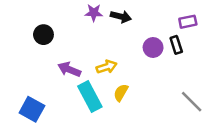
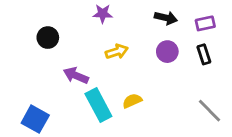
black arrow: (121, 17) -> (166, 18), moved
black rectangle: (176, 45) -> (204, 54), moved
yellow arrow: (107, 67) -> (117, 52), moved
yellow semicircle: (121, 93) -> (132, 101), turned 36

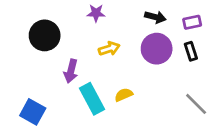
black circle: (48, 38) -> (45, 35), size x1.5
purple circle: (167, 52) -> (157, 49), size x1.5
purple arrow: (76, 75) -> (71, 71), turned -100

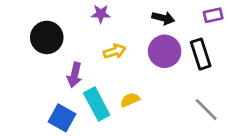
purple rectangle: (192, 22) -> (213, 15), moved
black rectangle: (191, 51) -> (201, 54), size x1.5
blue square: (33, 112) -> (62, 118), moved

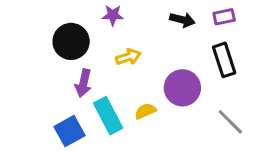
purple rectangle: (213, 15) -> (224, 17), moved
black circle: (47, 37) -> (71, 41), moved
purple circle: (165, 51) -> (182, 88), moved
blue square: (62, 118) -> (70, 131), turned 32

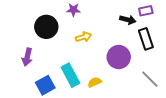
black arrow: (182, 20) -> (128, 20), moved
purple arrow: (83, 83) -> (27, 57), moved
yellow semicircle: (145, 111) -> (95, 82), moved

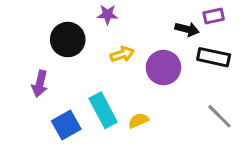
black rectangle: (146, 39) -> (214, 57), turned -60
purple circle: (119, 57) -> (163, 68), moved

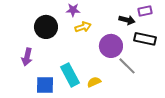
yellow arrow: (122, 54) -> (83, 27), moved
gray line: (219, 116) -> (127, 66), moved
blue square: (66, 125) -> (45, 85), turned 30

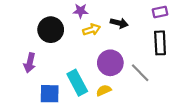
black arrow: (127, 20) -> (119, 23), moved
black rectangle: (145, 39) -> (160, 43), turned 75
purple circle: (111, 46) -> (110, 63), moved

